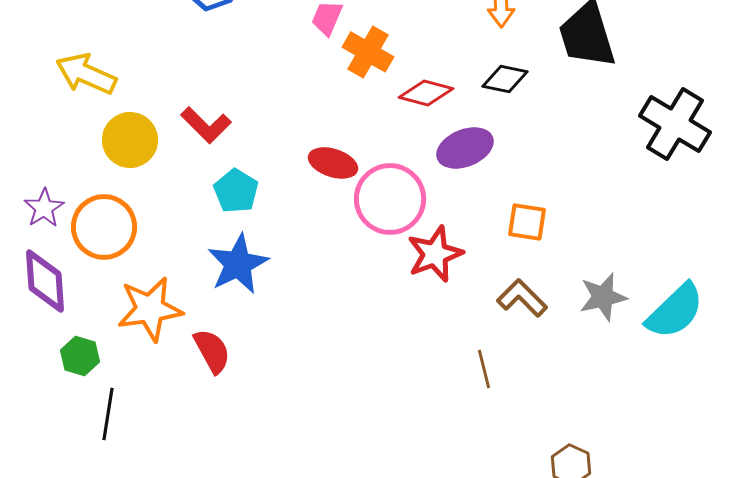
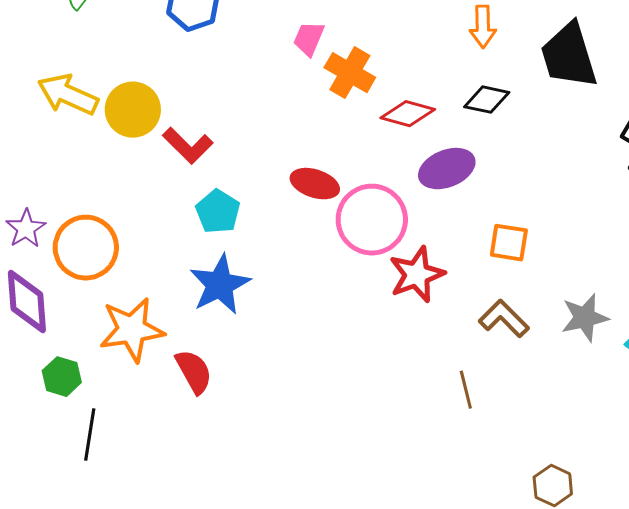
yellow circle: (130, 140) -> (133, 110), moved

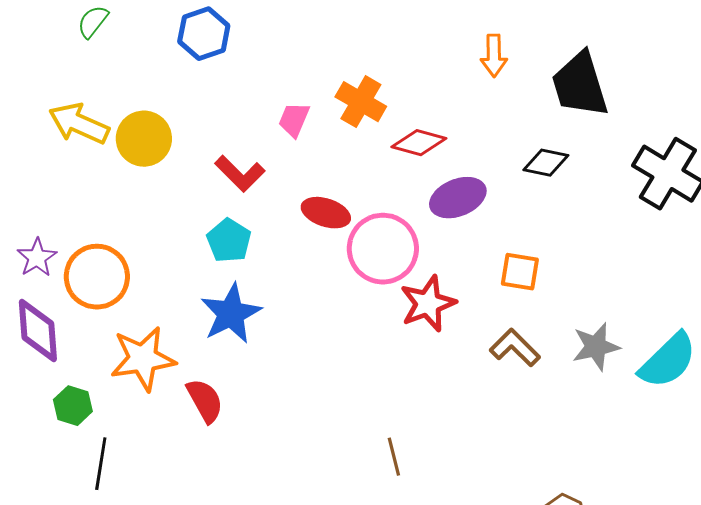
pink trapezoid: (309, 39) -> (294, 120), moved
black diamond: (487, 100) -> (546, 163), moved
red L-shape: (188, 146) -> (240, 174), moved
brown line: (466, 390) -> (394, 457), moved

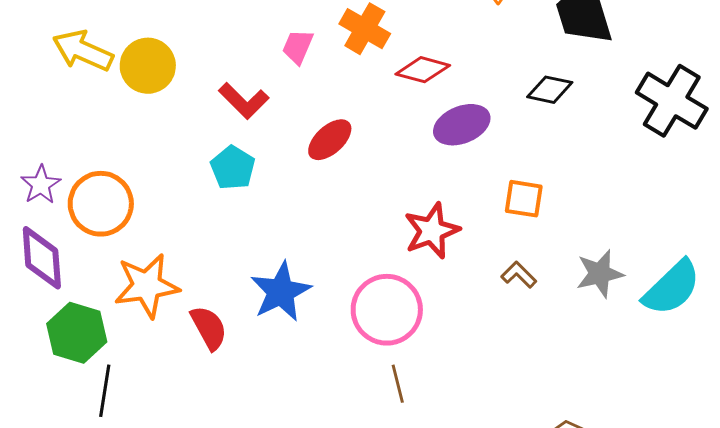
red ellipse: (326, 213) -> (330, 140), turned -60
pink circle: (383, 249) -> (387, 310), moved
blue star: (231, 314) -> (281, 292), moved
brown L-shape: (515, 348) -> (519, 275), size x0.7
green hexagon: (73, 406) -> (77, 333), size x1.5

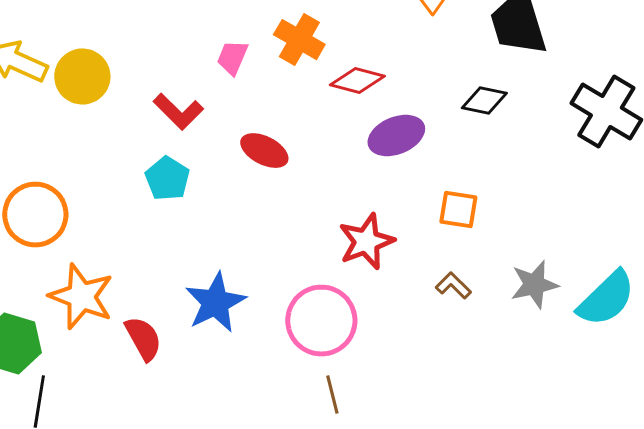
red ellipse: (330, 140) -> (264, 151), turned 69
orange star: (147, 286) -> (81, 297), turned 30

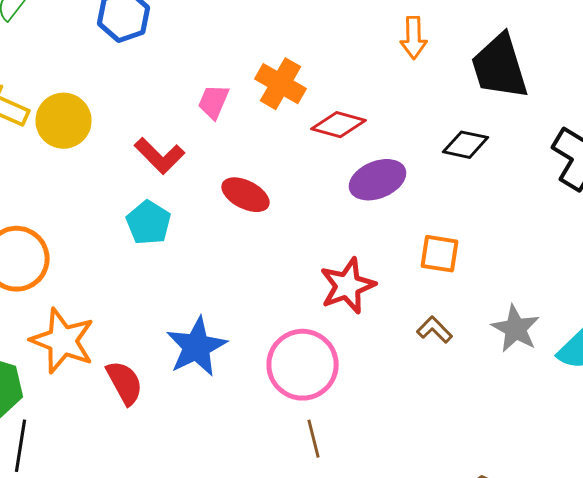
gray star: (534, 285) -> (516, 329), turned -30

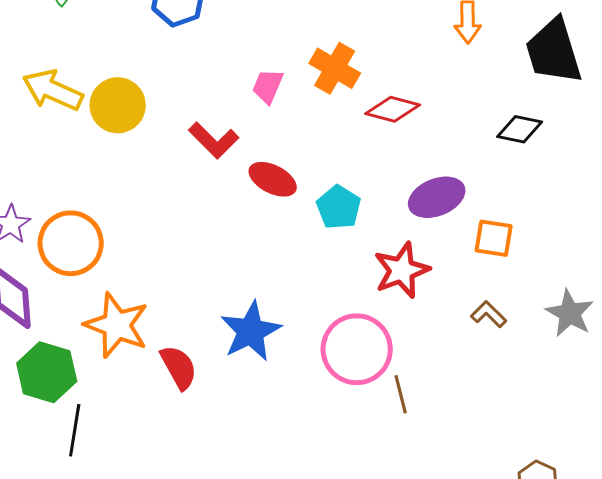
purple ellipse: (378, 180) -> (437, 197), moved
red ellipse: (246, 195) -> (273, 179), moved
cyan pentagon: (148, 223) -> (339, 207), moved
brown line: (314, 439) -> (401, 394), moved

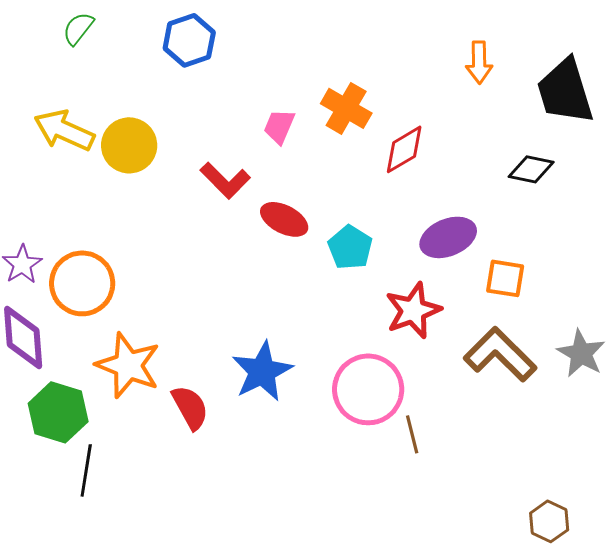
red diamond: (393, 109) -> (404, 149), turned -46
brown L-shape: (489, 314) -> (500, 354), size x2.0

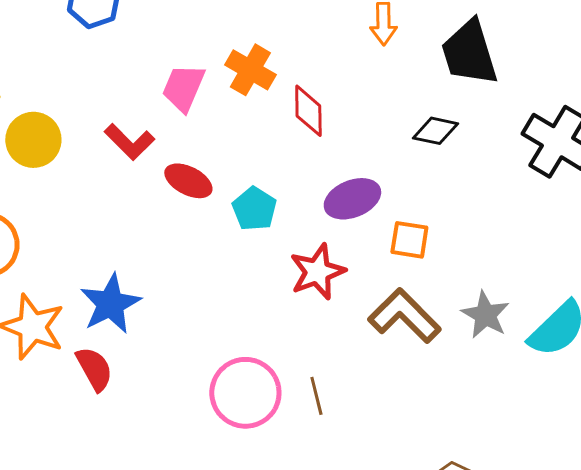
pink trapezoid: (279, 126) -> (183, 88), size x1.4
yellow circle: (129, 145) -> (33, 140), moved
red diamond: (404, 149) -> (308, 111), turned -60
blue star: (262, 371) -> (110, 304), moved
pink circle: (368, 389) -> (245, 393), moved

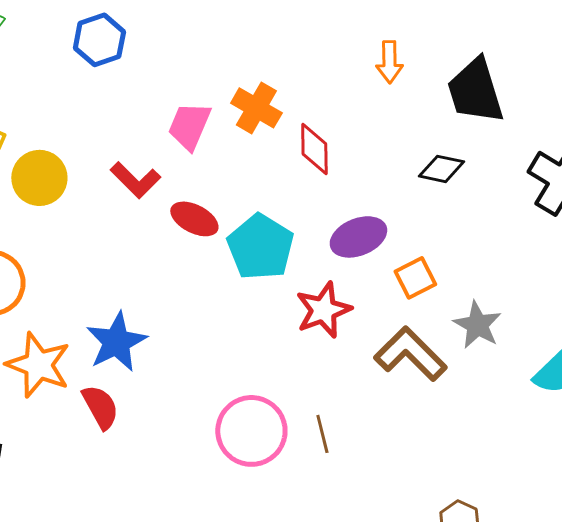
cyan pentagon: (254, 209) -> (260, 247), size x1.5
orange square: (409, 240) -> (415, 278), turned -36
gray star: (485, 315) -> (477, 325), moved

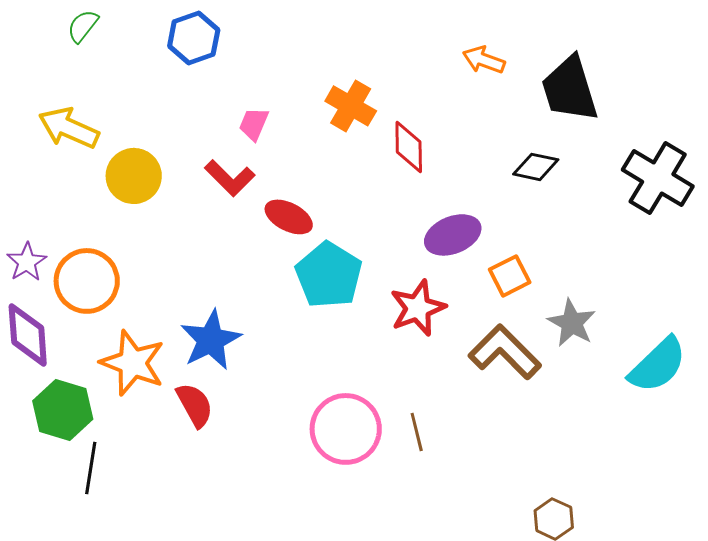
orange arrow: (389, 62) -> (484, 60), turned 111
pink trapezoid: (189, 126) -> (254, 124), moved, size x0.7
cyan pentagon: (260, 247) -> (329, 275), moved

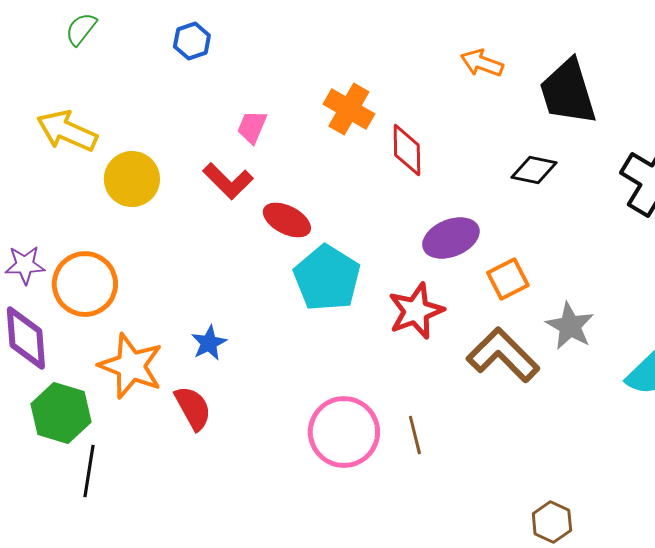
blue hexagon: (194, 38) -> (192, 41), size x0.7
purple star: (27, 262) -> (25, 265), turned 30
blue star: (211, 340) -> (209, 343), size x0.6

